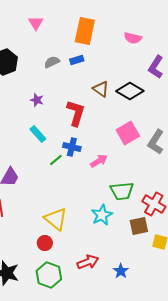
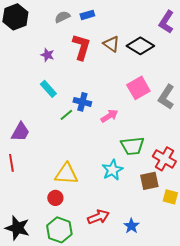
red L-shape: (76, 113) -> (81, 47), moved
yellow triangle: (56, 219) -> (66, 174), turned -35

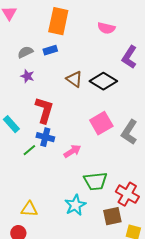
red L-shape: (81, 47) -> (44, 110), moved
purple star: (47, 55) -> (27, 76), moved
yellow triangle: (66, 174) -> (29, 209), size x0.7

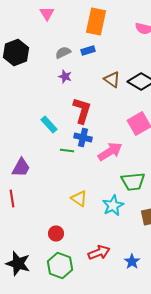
green line: (29, 150) -> (67, 150), turned 48
pink arrow: (72, 151) -> (110, 152), size x1.4
yellow triangle: (29, 209) -> (79, 198), moved, turned 30

